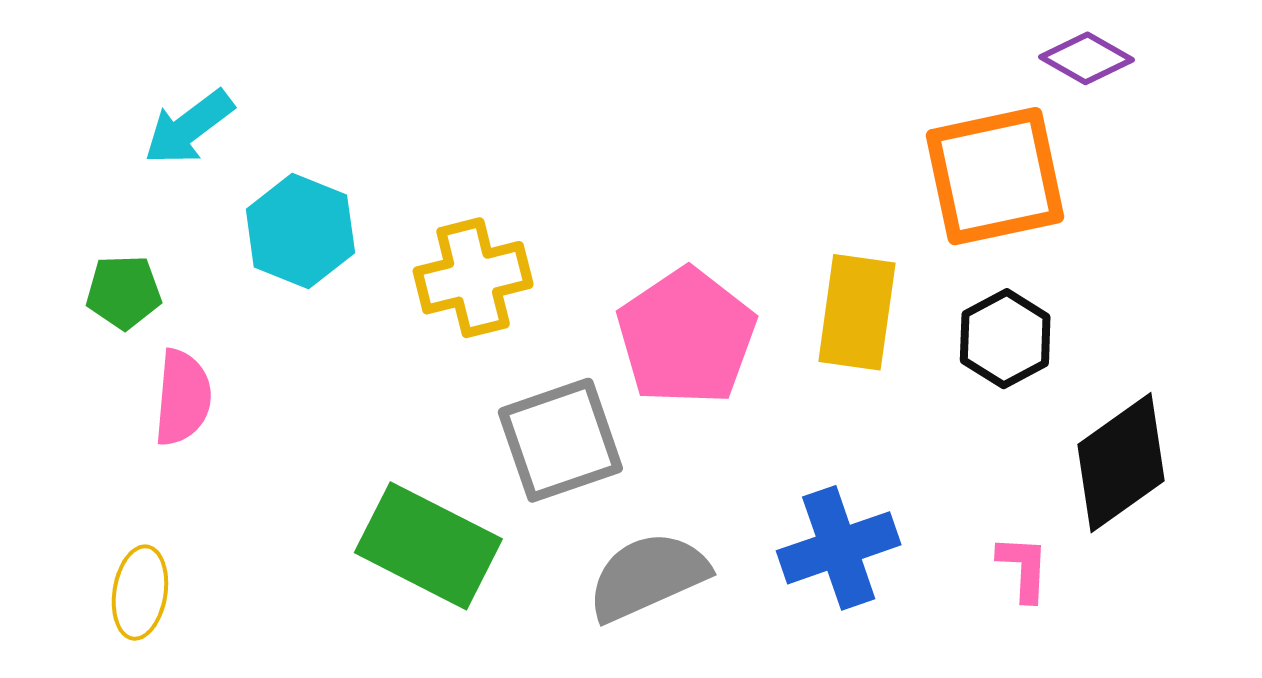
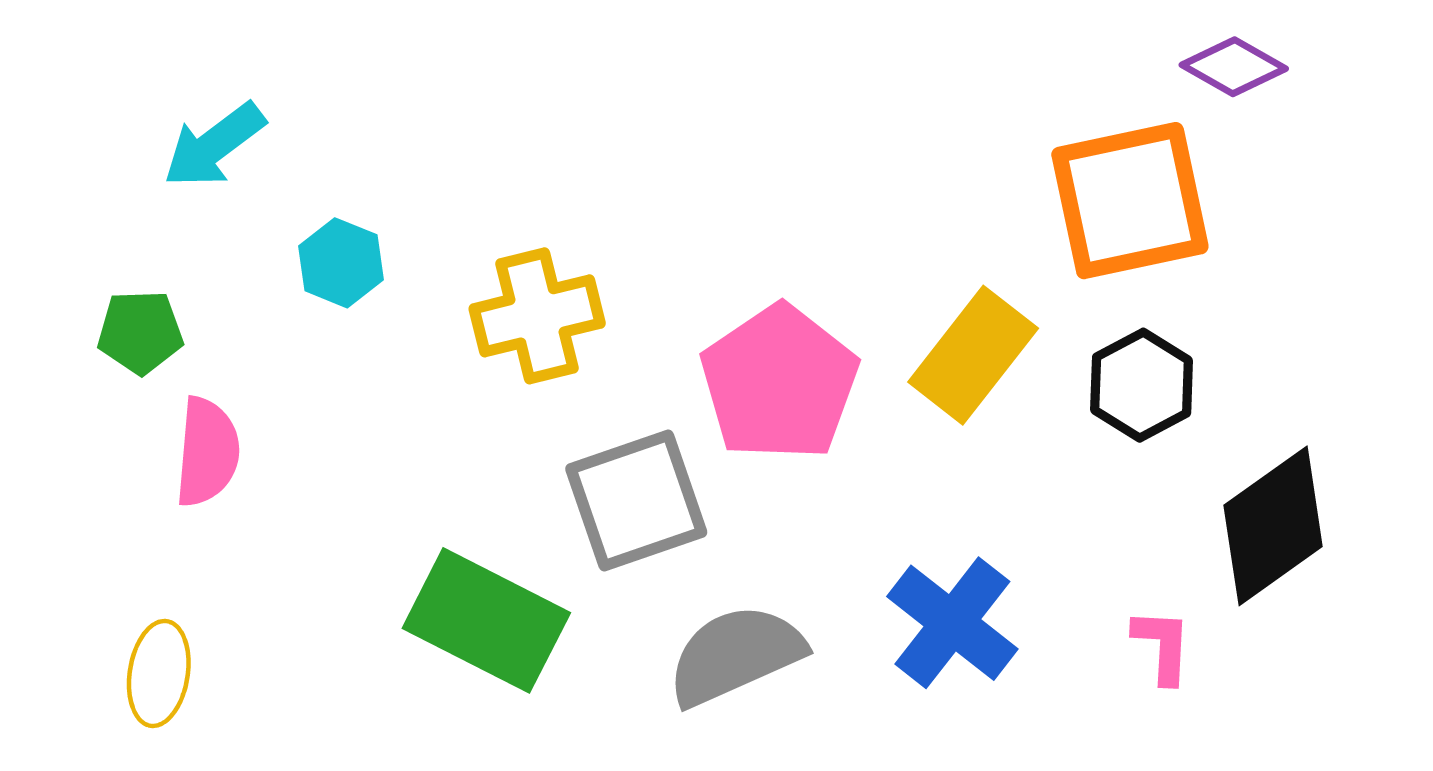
cyan hexagon: (300, 231) -> (341, 263), size x0.7
yellow rectangle: (857, 312) -> (973, 355), turned 30
blue cross: (839, 548) -> (952, 623), turned -33

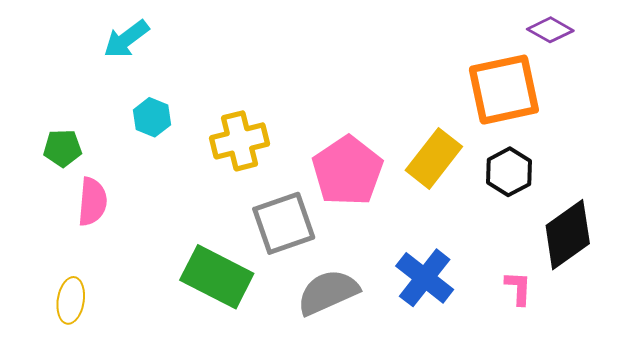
cyan arrow: (214, 145) -> (126, 39), moved

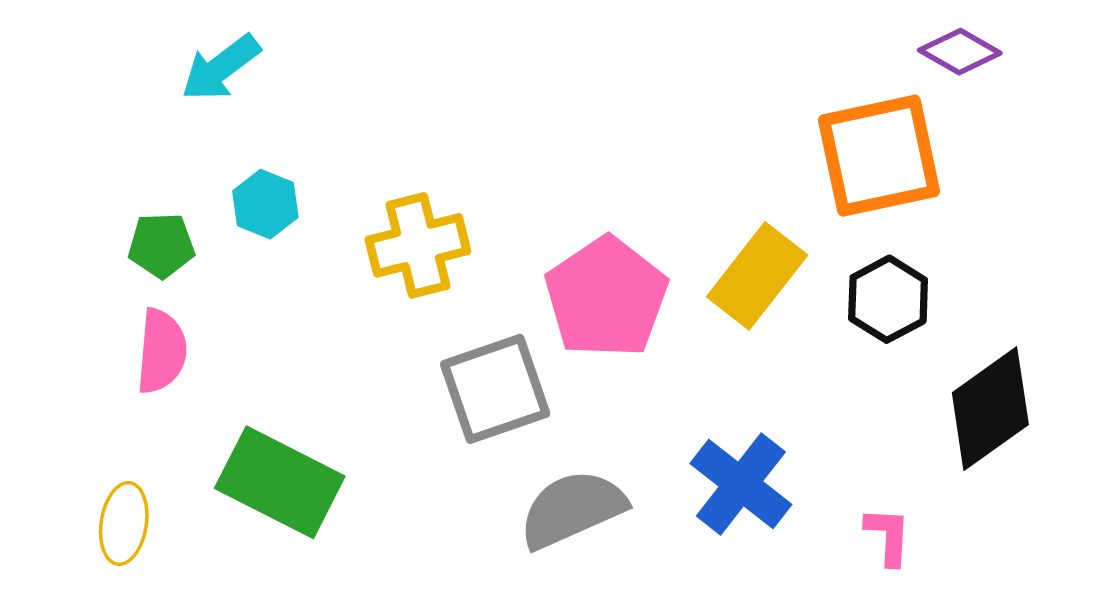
green pentagon: (63, 148) -> (161, 245), moved
green rectangle: (217, 277) -> (280, 482), moved
pink L-shape: (518, 288) -> (888, 536), moved

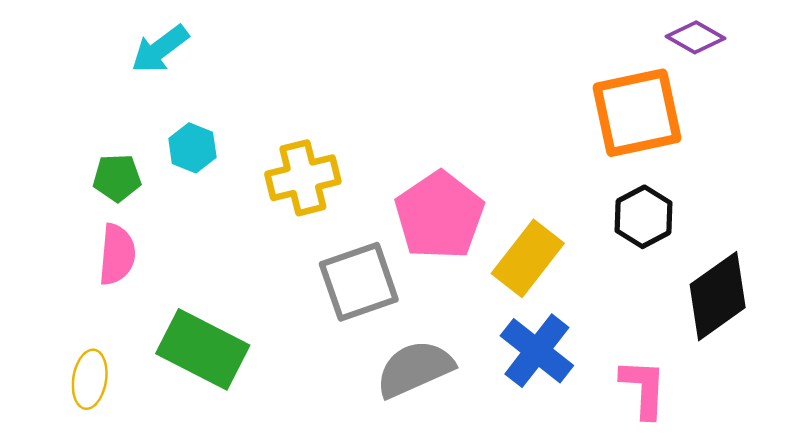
yellow rectangle: (757, 276) -> (528, 258), moved
pink L-shape: (888, 536) -> (643, 388), size x1.4

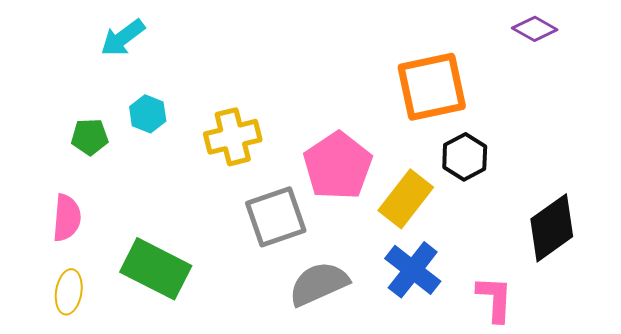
orange square: (637, 113) -> (432, 87), moved
black hexagon: (643, 217) -> (465, 157), moved
pink semicircle: (117, 254) -> (67, 218), moved

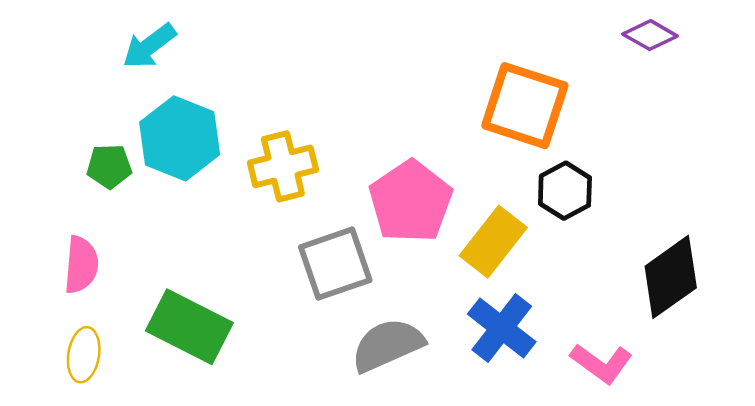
orange square: (432, 87) -> (525, 106), turned 30
cyan hexagon: (148, 114) -> (180, 138), size x1.8
pink L-shape: (495, 299) -> (601, 363), turned 123

